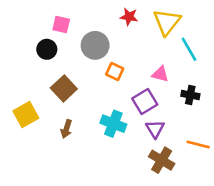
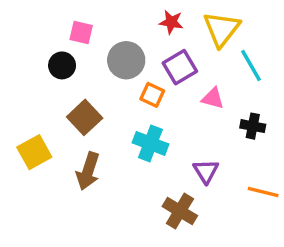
purple square: (145, 101) -> (180, 67), moved
cyan cross: (113, 124) -> (150, 143), moved
brown arrow: (66, 129) -> (88, 171), size x1.5
brown cross: (162, 160) -> (180, 211), moved

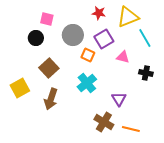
yellow triangle: (222, 29) -> (128, 17), turned 30
cyan cross: (150, 143) -> (87, 83), turned 30
orange line: (263, 192) -> (131, 129), moved

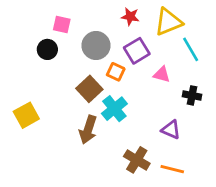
brown square: (49, 68) -> (89, 89), moved
brown arrow: (51, 99) -> (88, 130), moved
purple triangle: (119, 99) -> (171, 130), moved, turned -35

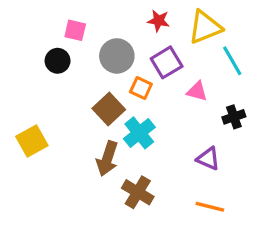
black cross: (192, 95) -> (234, 117), turned -30
brown cross: (137, 160) -> (138, 192), moved

